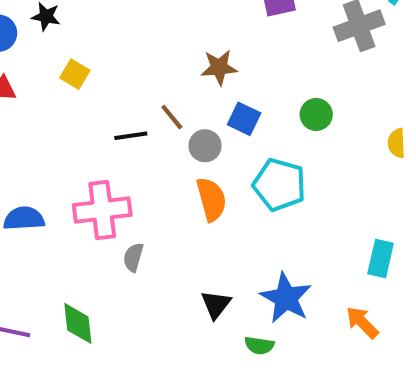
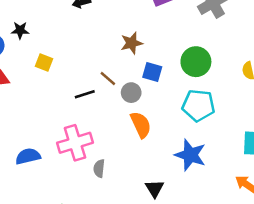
green circle: (316, 114) -> (196, 62), size x1.5
cyan pentagon: (279, 185) -> (198, 105), moved
blue star: (286, 298) -> (190, 155), moved

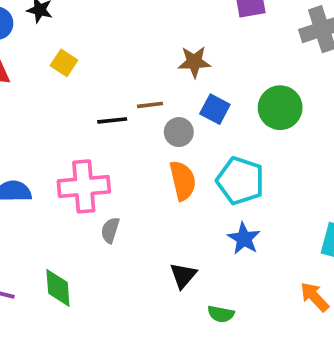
brown line: (108, 78) -> (150, 105), turned -60
cyan pentagon: (198, 105) -> (240, 181), moved
blue star: (190, 155) -> (244, 239), size x0.7

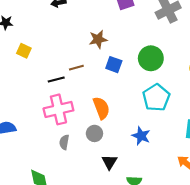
gray circle: (179, 132) -> (94, 133), moved
cyan pentagon: (240, 181) -> (156, 98), moved, turned 30
pink cross: (84, 186) -> (58, 109), moved

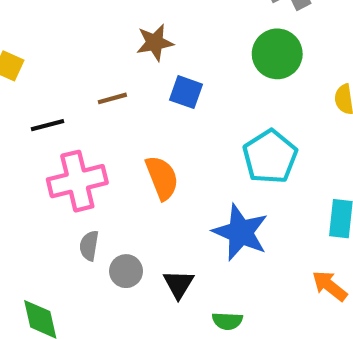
green circle: (151, 58) -> (277, 54), moved
black line: (56, 80) -> (47, 125), moved
gray circle: (94, 133) -> (126, 271), moved
blue star: (141, 136) -> (240, 232), size x1.5

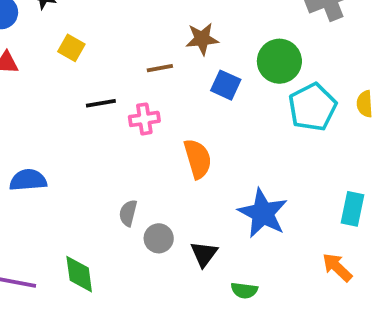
green circle: (277, 54) -> (279, 61), moved
brown line: (112, 98) -> (160, 68), moved
cyan pentagon: (270, 157) -> (312, 107), moved
pink cross: (77, 181) -> (144, 119), moved, size x0.6

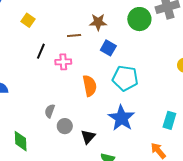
green circle: (279, 61) -> (139, 19), moved
black line: (101, 103) -> (41, 51), turned -63
cyan pentagon: (312, 107) -> (125, 78), moved, turned 30

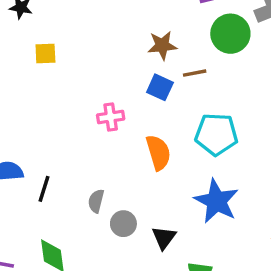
yellow square: (28, 20) -> (45, 54), turned -32
brown line: (74, 36) -> (195, 73), moved
blue square: (108, 48) -> (160, 87), moved
black line: (41, 51) -> (44, 189), moved

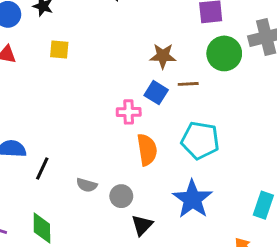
pink cross: (111, 117) -> (129, 112), moved
gray semicircle: (96, 201) -> (87, 185), turned -96
gray circle: (123, 224) -> (121, 196), moved

